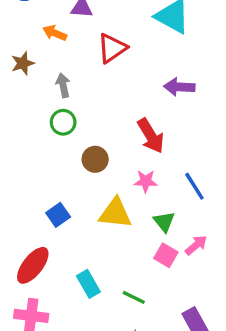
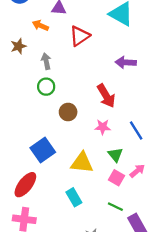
yellow triangle: (115, 213) -> (82, 163), moved
blue square: (58, 215) -> (43, 150), size x1.5
cyan rectangle: (88, 284) -> (74, 197), moved
green line: (134, 297) -> (115, 207), moved

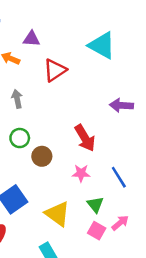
purple arrow: (126, 62) -> (121, 105), moved
green circle: (46, 87) -> (20, 138), moved
yellow triangle: (82, 163) -> (58, 214), turned 30

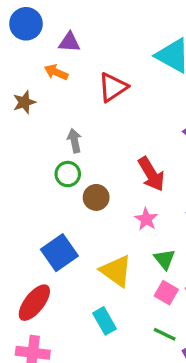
purple triangle: (31, 39) -> (69, 42), moved
gray arrow: (17, 99) -> (74, 141), moved
pink star: (81, 173) -> (146, 219), turned 30

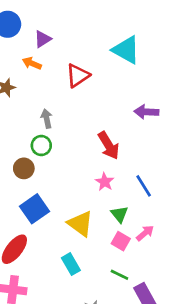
purple triangle: (69, 42) -> (43, 39), turned -36
brown circle: (96, 197) -> (24, 168), moved

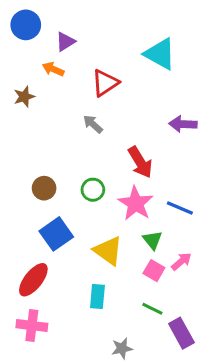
gray arrow: (47, 119) -> (93, 124), moved, turned -36
green circle: (41, 145) -> (93, 190), moved
pink star: (105, 182) -> (136, 203), size x1.6
blue line: (144, 186) -> (180, 208), turned -35
cyan rectangle: (71, 264) -> (97, 297), turned 35

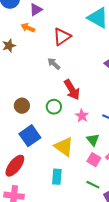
red arrow: (140, 162) -> (72, 90), moved
pink star: (136, 203) -> (82, 116), size x0.6

